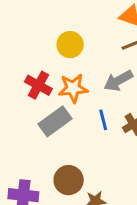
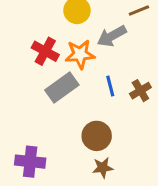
gray arrow: (118, 81) -> (112, 36), moved
brown circle: (69, 180) -> (97, 136), moved

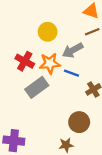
blue line: (110, 86) -> (72, 73), moved, turned -56
brown circle: (97, 136) -> (79, 122), moved

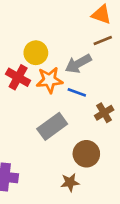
yellow circle: (48, 32) -> (36, 53), moved
gray rectangle: (37, 87) -> (52, 126), moved

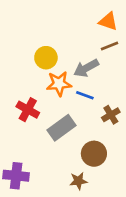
red cross: (18, 77) -> (28, 110), moved

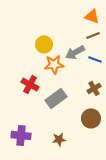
blue line: (85, 95) -> (95, 59), moved
brown circle: (94, 154) -> (91, 118), moved
brown star: (78, 181) -> (59, 139), moved

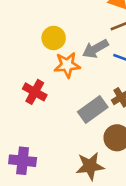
gray rectangle: (56, 98) -> (93, 109), moved
brown star: (59, 139) -> (90, 166), moved, size x1.5

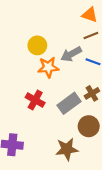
red cross: (35, 92) -> (35, 100), moved

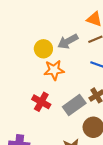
gray arrow: (71, 54) -> (68, 41), moved

